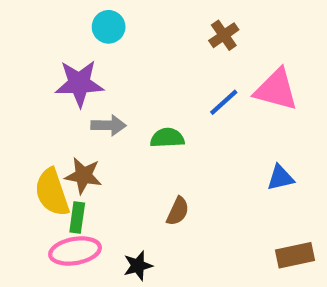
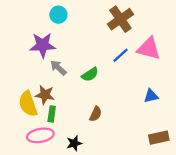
brown cross: (224, 35) -> (120, 19), size x1.6
gray arrow: (109, 125) -> (58, 68), turned -138
green semicircle: (167, 138) -> (90, 74), turned 150
green rectangle: (77, 217) -> (52, 114), moved

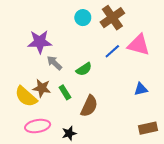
cyan circle: (58, 15) -> (83, 18), moved
yellow semicircle: (28, 104) -> (26, 97), turned -30
green rectangle: (52, 114) -> (65, 92), moved, turned -40
brown semicircle: (96, 114) -> (89, 106), size x1.5

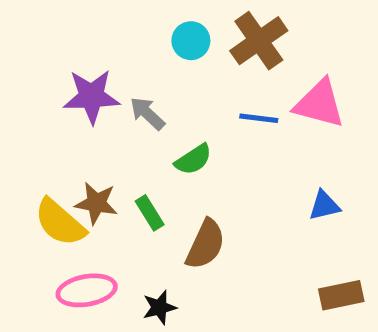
blue line: (112, 51) -> (259, 118), turned 49
gray arrow: (54, 63) -> (147, 113), moved

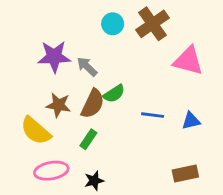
blue line: (259, 118) -> (153, 115), moved
brown star: (96, 203) -> (58, 105), moved
green rectangle: (150, 213) -> (88, 139), moved, turned 66
brown semicircle: (205, 244) -> (93, 104), moved
brown rectangle: (341, 295) -> (185, 173), moved

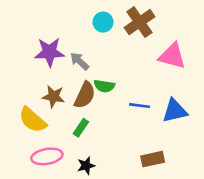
green semicircle: (114, 94) -> (104, 86), turned 42
blue triangle: (191, 121) -> (175, 111), size x1.5
brown rectangle: (185, 173) -> (153, 159), moved

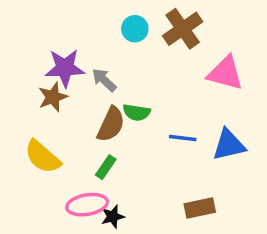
brown star: (53, 96) -> (53, 97), moved, turned -30
pink ellipse: (47, 156) -> (87, 205), moved

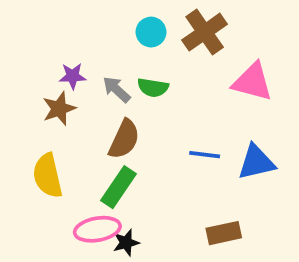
purple star: (65, 68) -> (72, 76), size x0.6
green semicircle: (137, 112) -> (153, 88), moved
yellow semicircle: (43, 157) -> (48, 176), turned 36
green rectangle: (106, 167) -> (118, 187), size x1.5

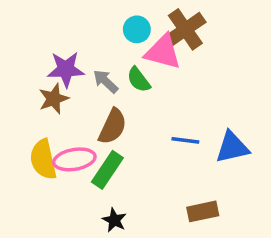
purple star: (72, 76) -> (66, 69), size x1.5
pink triangle: (252, 82) -> (163, 52), moved
green semicircle: (153, 88) -> (139, 80), turned 44
pink ellipse: (97, 229) -> (74, 159), moved
black star: (126, 243) -> (114, 220), turned -30

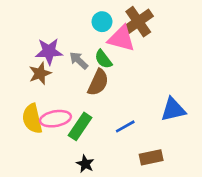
brown semicircle: (113, 126) -> (98, 82), moved
blue line: (185, 140) -> (125, 126), moved, turned -36

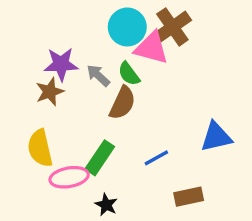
cyan circle: (102, 22) -> (127, 27), size x1.5
pink ellipse: (55, 119) -> (69, 177), moved

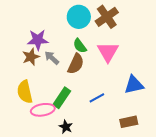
pink triangle: (151, 48) -> (108, 52), moved, turned 45
gray arrow: (98, 75) -> (52, 58), moved
brown rectangle: (189, 197) -> (129, 122), moved

